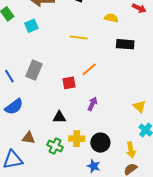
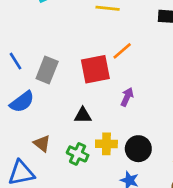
gray rectangle: (34, 70) -> (47, 70), moved
red square: (69, 83) -> (95, 69), size x1.6
brown triangle: (29, 138) -> (42, 143), turned 32

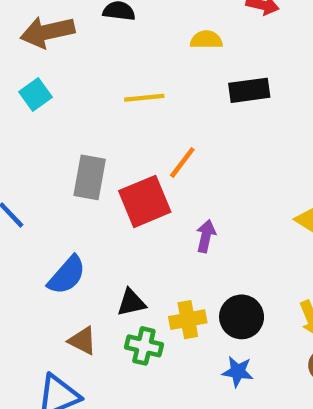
gray rectangle: (47, 70) -> (90, 177), moved
blue semicircle: (22, 102) -> (67, 275), moved
black triangle: (83, 115) -> (131, 302), moved

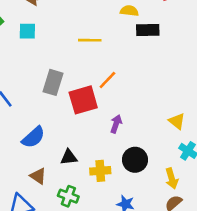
black rectangle: (249, 90) -> (148, 30), moved
cyan square: (36, 94) -> (27, 31), turned 30
black circle: (242, 317) -> (135, 160), moved
green cross: (144, 346) -> (68, 196), moved

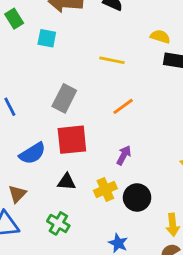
red square: (83, 100) -> (72, 140), moved
yellow cross: (100, 171) -> (105, 190), moved, turned -30
brown triangle: (38, 176) -> (17, 194), moved, turned 30

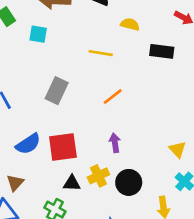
yellow semicircle: (160, 37) -> (130, 24), moved
red square: (72, 140) -> (63, 147), moved
purple arrow: (124, 155) -> (115, 143), turned -36
black triangle: (67, 182) -> (72, 183), moved

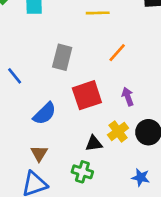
red square: (63, 147) -> (87, 95), moved

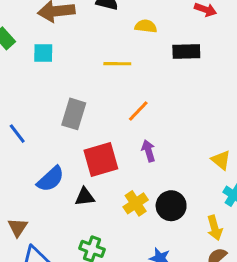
purple arrow: (128, 97) -> (148, 151), moved
black triangle: (94, 143) -> (85, 197), moved
brown triangle: (39, 153) -> (18, 227), moved

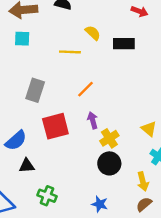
yellow semicircle: (146, 26) -> (93, 33), moved, turned 35
cyan square: (43, 53) -> (22, 39), moved
black triangle: (85, 197) -> (27, 166), moved
yellow cross: (136, 203) -> (109, 138), moved

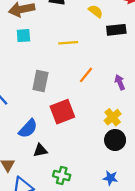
yellow semicircle: (93, 33) -> (96, 11), moved
purple arrow: (93, 120) -> (120, 82), moved

